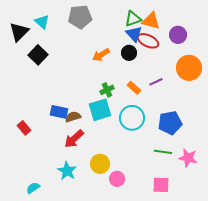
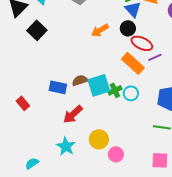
red ellipse: (148, 41) -> (142, 43), moved
orange rectangle: (134, 88) -> (133, 63), size x1.6
green cross: (107, 90) -> (115, 90), moved
brown semicircle: (73, 117) -> (80, 80), moved
cyan circle: (132, 118) -> (131, 93), size x0.6

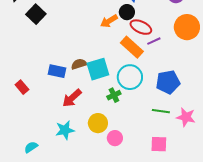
orange arrow: (100, 30) -> (109, 21), moved
green cross: (115, 90) -> (114, 95), moved
cyan circle: (131, 93) -> (130, 77), size x1.6
cyan star: (66, 146) -> (65, 130), turned 30

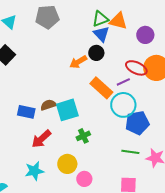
red ellipse: (141, 27) -> (136, 68), moved
cyan circle: (130, 77) -> (123, 105), moved

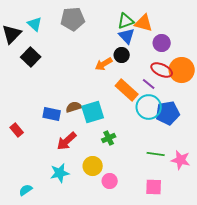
purple circle: (145, 35) -> (162, 43), moved
purple line: (123, 82) -> (149, 84), turned 64
blue pentagon: (137, 123) -> (168, 113), moved

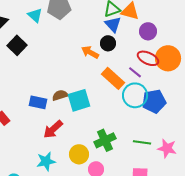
cyan triangle: (35, 24) -> (35, 15), moved
orange arrow: (104, 64) -> (90, 52), turned 60
green cross: (109, 138) -> (105, 140), moved, size x1.5

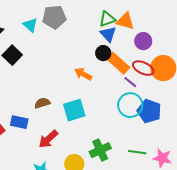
orange arrow: (90, 52) -> (83, 74), moved
orange rectangle: (113, 78) -> (118, 63), moved
brown semicircle: (60, 95) -> (42, 103), moved
blue pentagon: (154, 101) -> (149, 111), turned 30
blue rectangle: (38, 102) -> (19, 122), moved

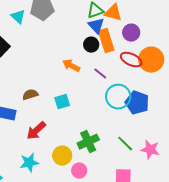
orange rectangle: (118, 63) -> (106, 41), moved, turned 30
purple line: (130, 82) -> (100, 74), moved
cyan square: (74, 110) -> (62, 102), size x0.7
green line: (137, 152) -> (125, 144), turned 36

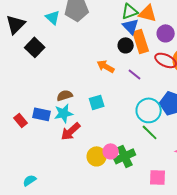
cyan circle: (118, 97) -> (149, 110), moved
green cross: (88, 142) -> (125, 156), moved
green line: (125, 144) -> (150, 132), moved
cyan star: (29, 163) -> (64, 113), moved
pink circle: (79, 171) -> (111, 151), moved

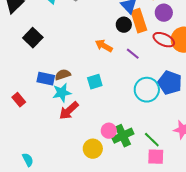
black square: (35, 47) -> (33, 38), moved
blue rectangle: (42, 114) -> (46, 79), moved
green line: (150, 132) -> (152, 140), moved
yellow circle: (97, 156) -> (93, 149), moved
cyan semicircle: (30, 180) -> (28, 160), turned 96

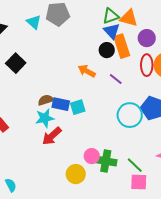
red ellipse: (164, 40) -> (147, 65), turned 65
blue rectangle: (46, 79) -> (61, 104), moved
green cross: (123, 136) -> (106, 161), turned 35

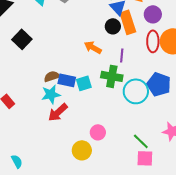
purple line: (116, 79) -> (122, 55), turned 56
green cross: (106, 161) -> (112, 76), moved

